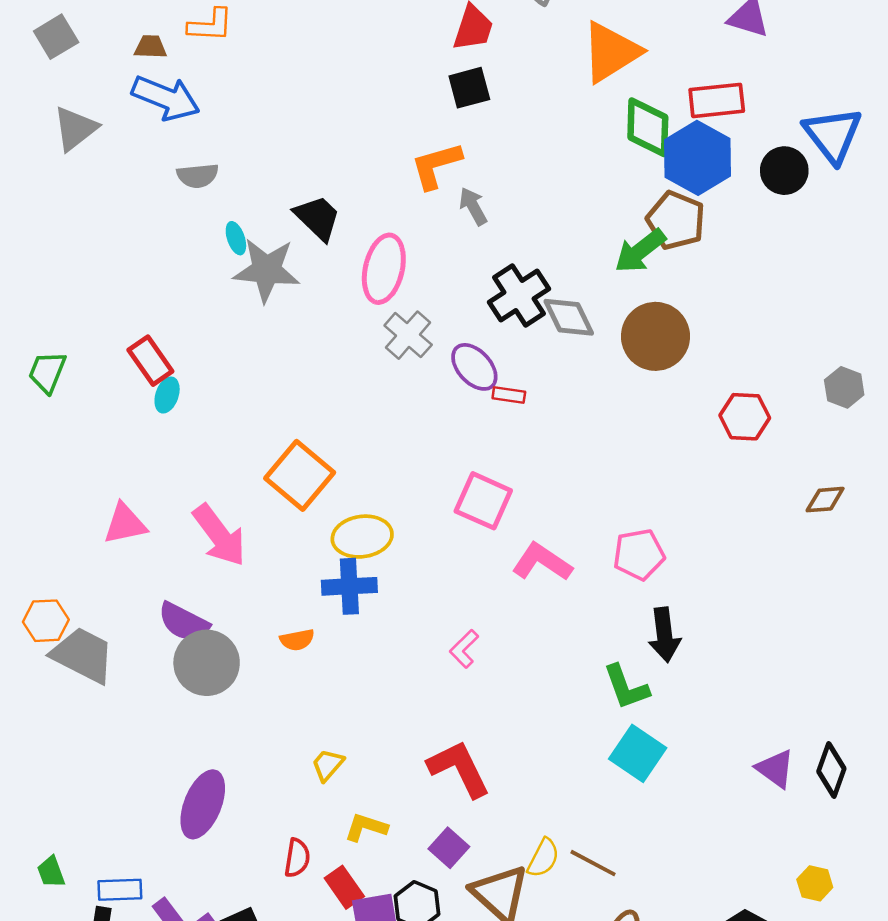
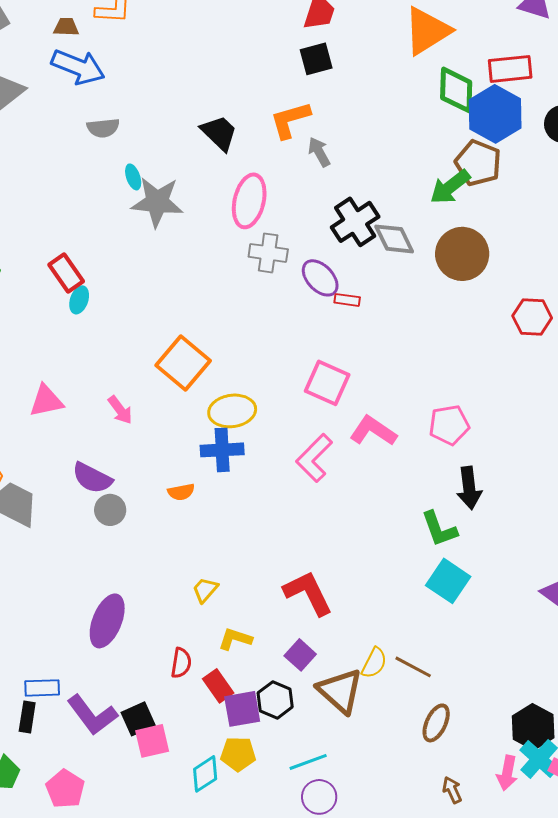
black trapezoid: (318, 218) -> (219, 133), moved
gray cross: (408, 335) -> (268, 253), turned -33
pink arrow: (219, 535) -> (120, 410), size x0.6
pink L-shape: (464, 649) -> (314, 458), moved, size x1.6
gray circle: (207, 663) -> (110, 510), size x0.6

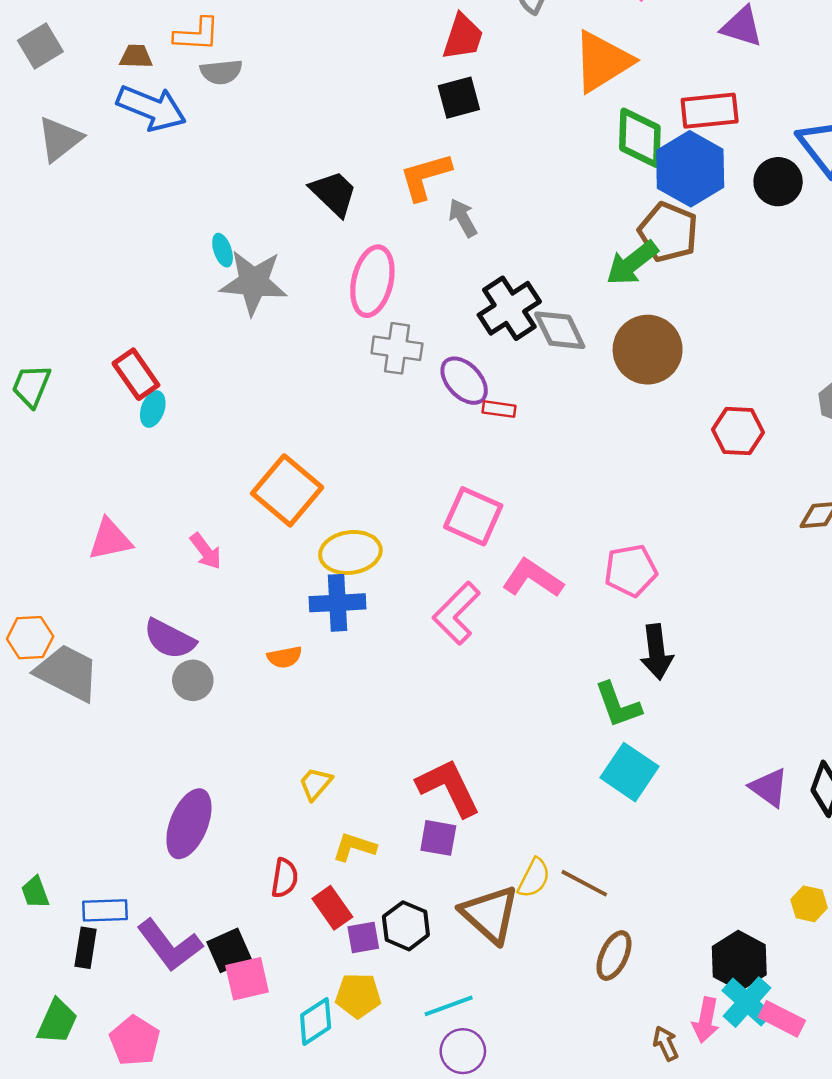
gray semicircle: (103, 128) -> (221, 72), moved
purple square: (300, 655) -> (438, 838), moved, turned -32
purple square: (242, 709) -> (363, 937), size x0.7
brown arrow: (452, 790) -> (666, 1043), moved

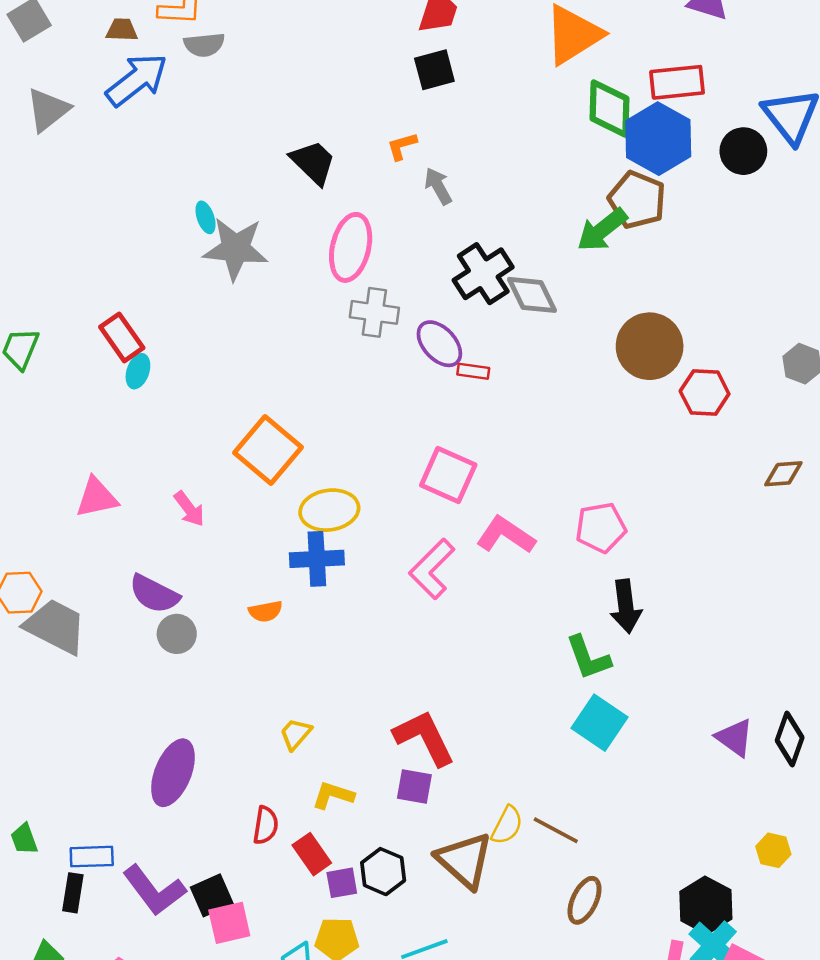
blue arrow: (151, 108) -> (137, 80), turned -60
orange L-shape: (425, 177) -> (402, 146), size x0.6
brown circle: (648, 350) -> (650, 346), moved

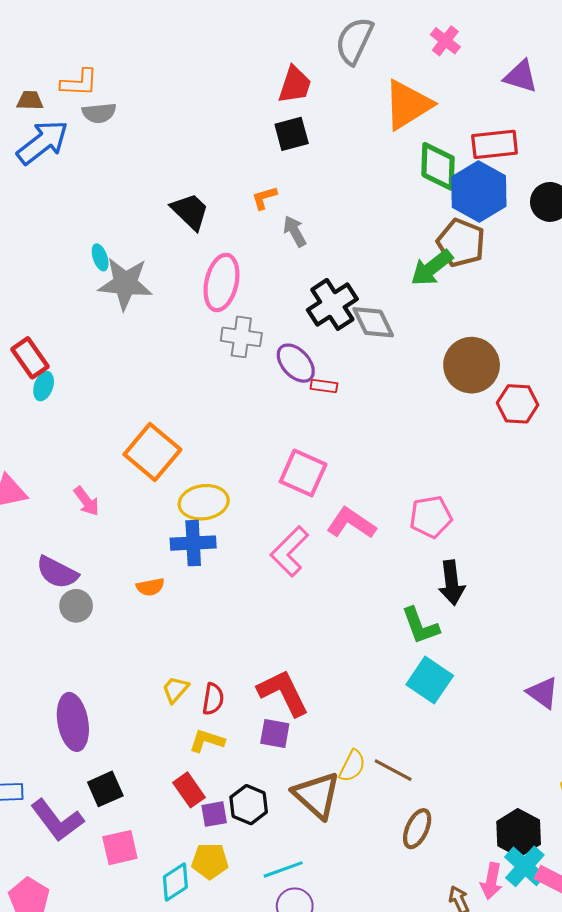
purple ellipse: (173, 773) -> (73, 722), turned -32
red semicircle: (266, 825) -> (213, 699), moved
black square: (212, 895) -> (105, 789), moved

